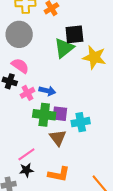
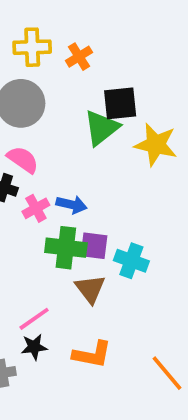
cyan cross: (81, 122) -> (131, 261), turned 30

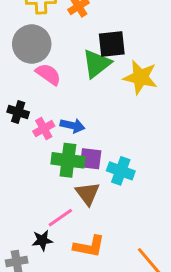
pink semicircle: (23, 160) -> (48, 74), moved
pink line: (34, 319) -> (60, 218), moved

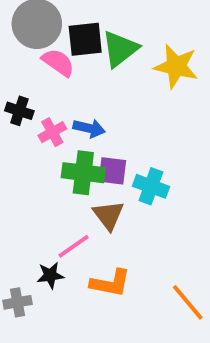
black square: (112, 44) -> (85, 39), moved

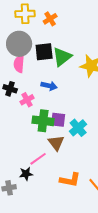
pink semicircle: (58, 62) -> (19, 64), moved, turned -120
blue arrow: (89, 128) -> (49, 86), moved
cyan cross: (151, 186) -> (78, 128), turned 30
orange L-shape: (110, 283) -> (70, 180), moved

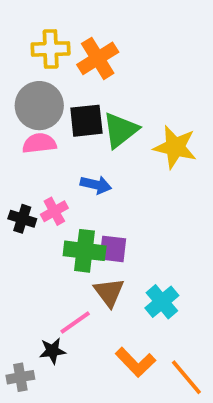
orange cross: (50, 19) -> (98, 58), size x1.5
pink semicircle: (19, 64) -> (39, 143), turned 78
black cross: (10, 89) -> (22, 219), moved
cyan cross: (78, 128) -> (162, 302), moved
orange L-shape: (70, 180) -> (135, 362), turned 35

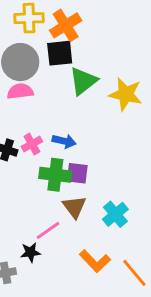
black square: (86, 121) -> (60, 53), moved
blue arrow: (96, 185) -> (64, 141), moved

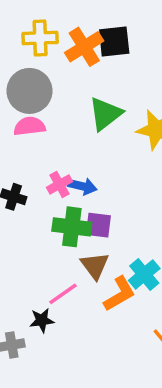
black square: (60, 53) -> (114, 42), moved
pink cross: (32, 144) -> (59, 184), moved
orange L-shape: (95, 261) -> (119, 294), moved, turned -76

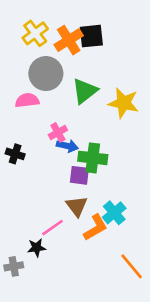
yellow cross: (40, 38) -> (35, 33), turned -35
gray circle: (29, 91) -> (46, 74), moved
pink cross: (59, 184) -> (58, 132), moved
green cross: (72, 227) -> (93, 158), moved

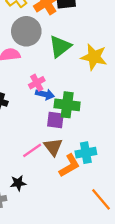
cyan cross: (114, 213) -> (86, 153), turned 30
pink line: (53, 228) -> (32, 150), moved

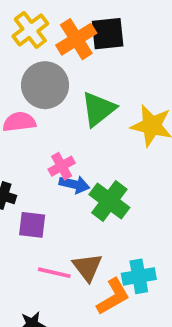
green cross: (67, 105) -> (109, 201), turned 30
purple square: (55, 120) -> (32, 225), moved
pink line: (32, 150) -> (54, 273), turned 48

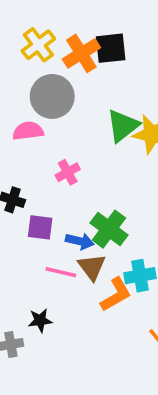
green triangle: (98, 109) -> (123, 126), moved
blue arrow: (74, 184) -> (80, 241), moved
green cross: (109, 201) -> (109, 229), moved

